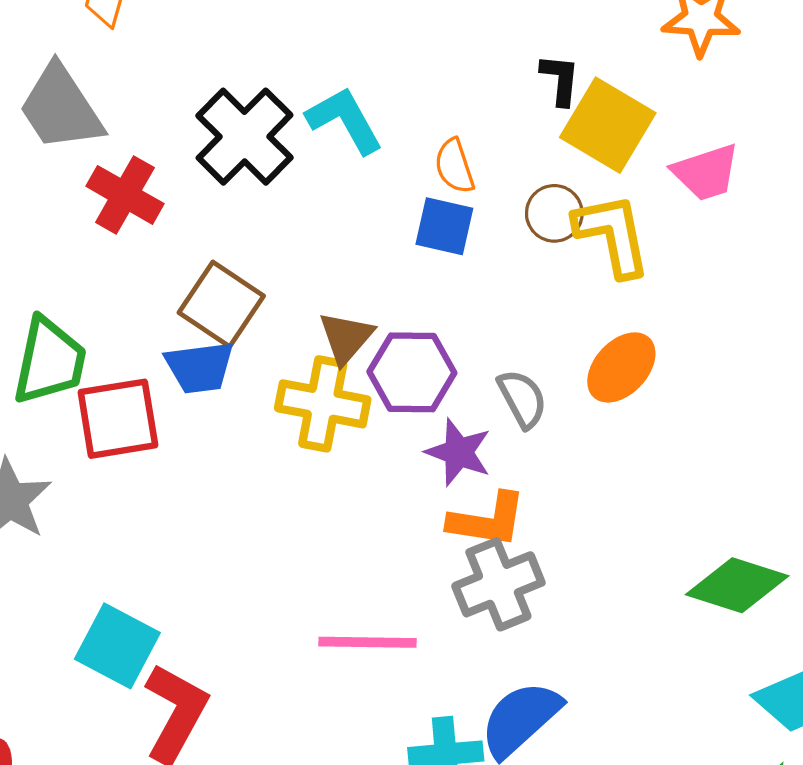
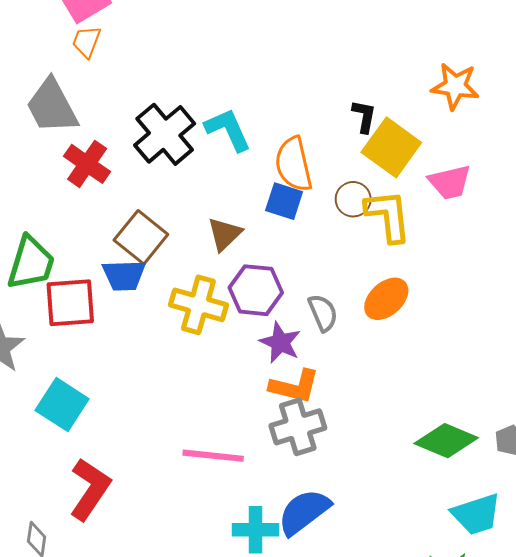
orange semicircle: (454, 166) -> (294, 164), size x1.6
brown triangle: (346, 338) -> (225, 234), moved
cyan square: (117, 646) -> (62, 405), moved

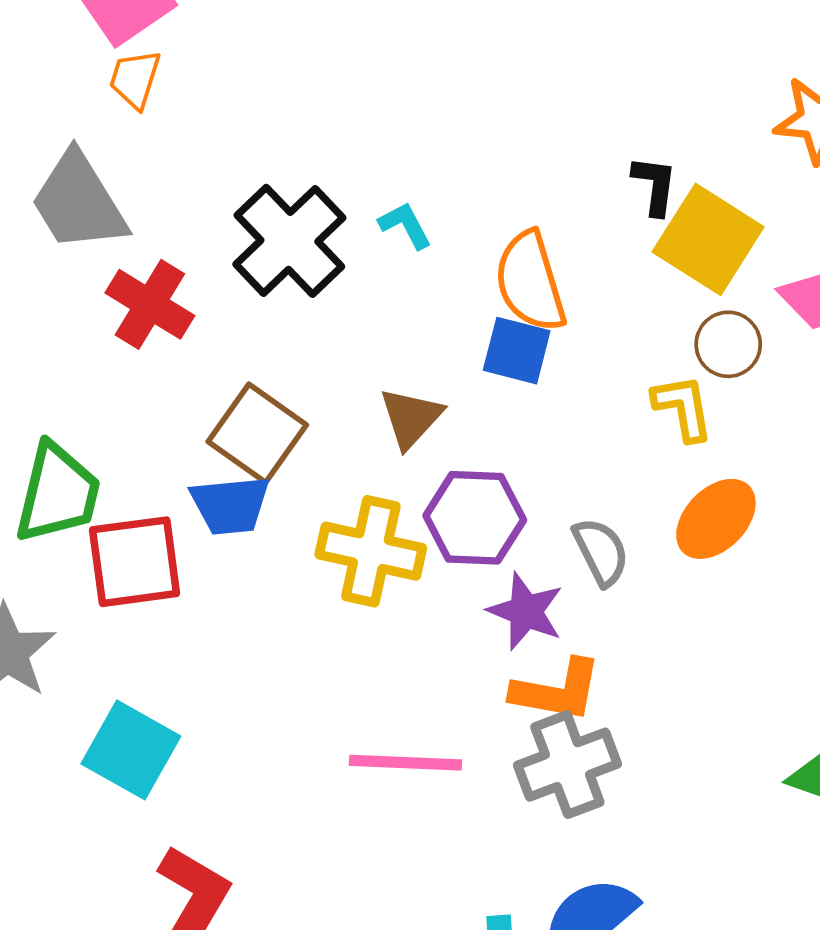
cyan L-shape: (228, 130) -> (405, 225), size x0.6
brown circle: (353, 199) -> (728, 344), moved
yellow L-shape: (388, 216) -> (683, 408), moved, size x0.7
pink line: (213, 456) -> (405, 763), moved

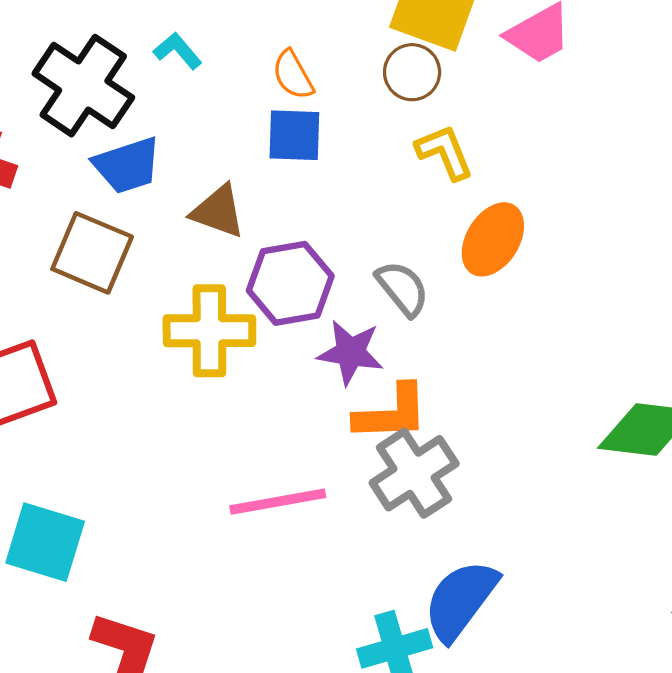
orange semicircle: (530, 282) -> (293, 75), size x0.6
brown circle: (728, 344) -> (412, 72), moved
brown triangle: (411, 418) -> (218, 211), turned -40
blue trapezoid: (230, 505) -> (127, 165), moved

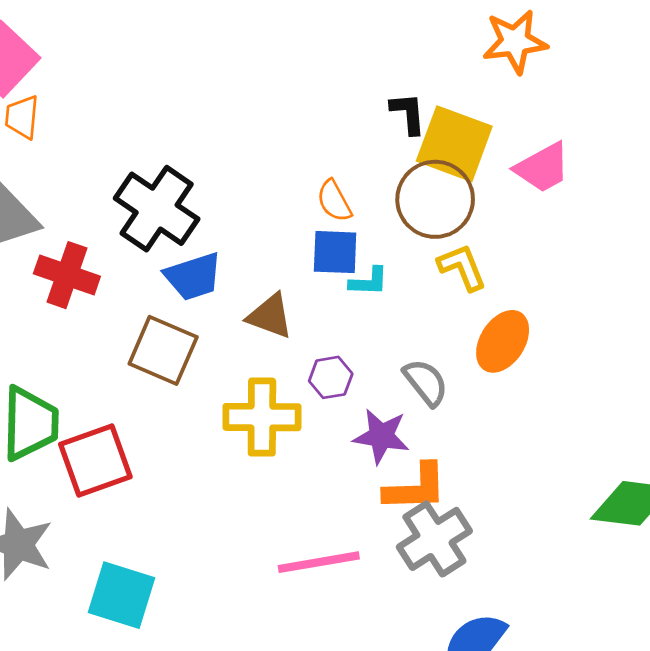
cyan L-shape: (178, 51) -> (369, 282), moved, turned 132
brown circle: (412, 72) -> (435, 199), size x1.6
purple hexagon: (290, 283) -> (331, 377), size x0.6

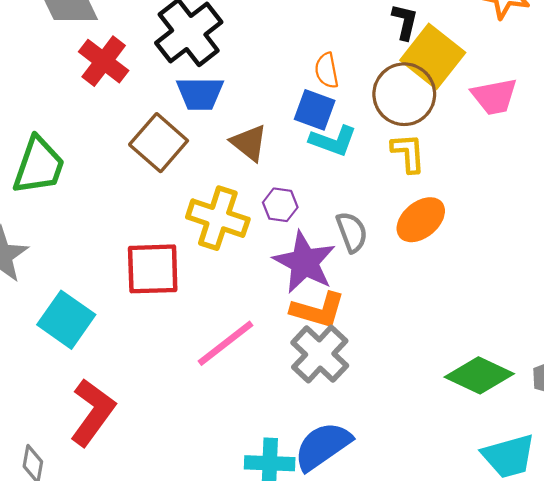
cyan L-shape: (369, 282) -> (333, 141), size x1.4
purple star: (381, 436) -> (304, 262), size x1.4
red square: (95, 461) -> (153, 269), moved
gray cross: (434, 539) -> (320, 354), turned -32
pink line: (319, 562) -> (225, 343), turned -46

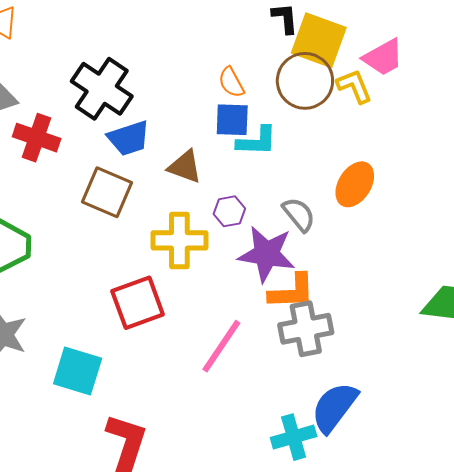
yellow L-shape: (408, 153) -> (354, 86), moved
gray cross: (320, 354) -> (306, 329), turned -36

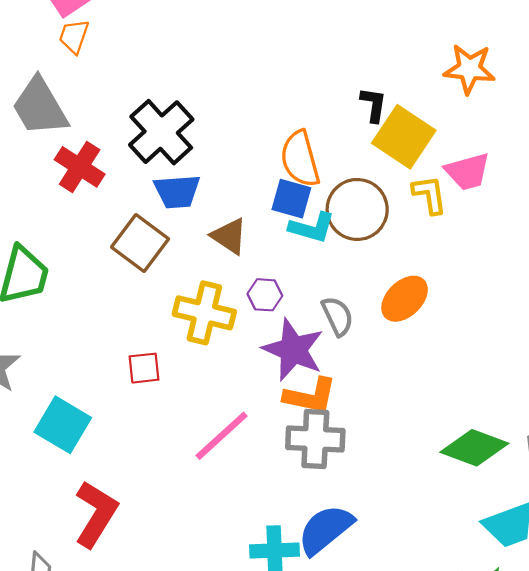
brown circle: (305, 81) -> (357, 209), moved
orange semicircle: (231, 82) -> (300, 159), size x1.6
red square: (138, 303) -> (144, 368), size x0.6

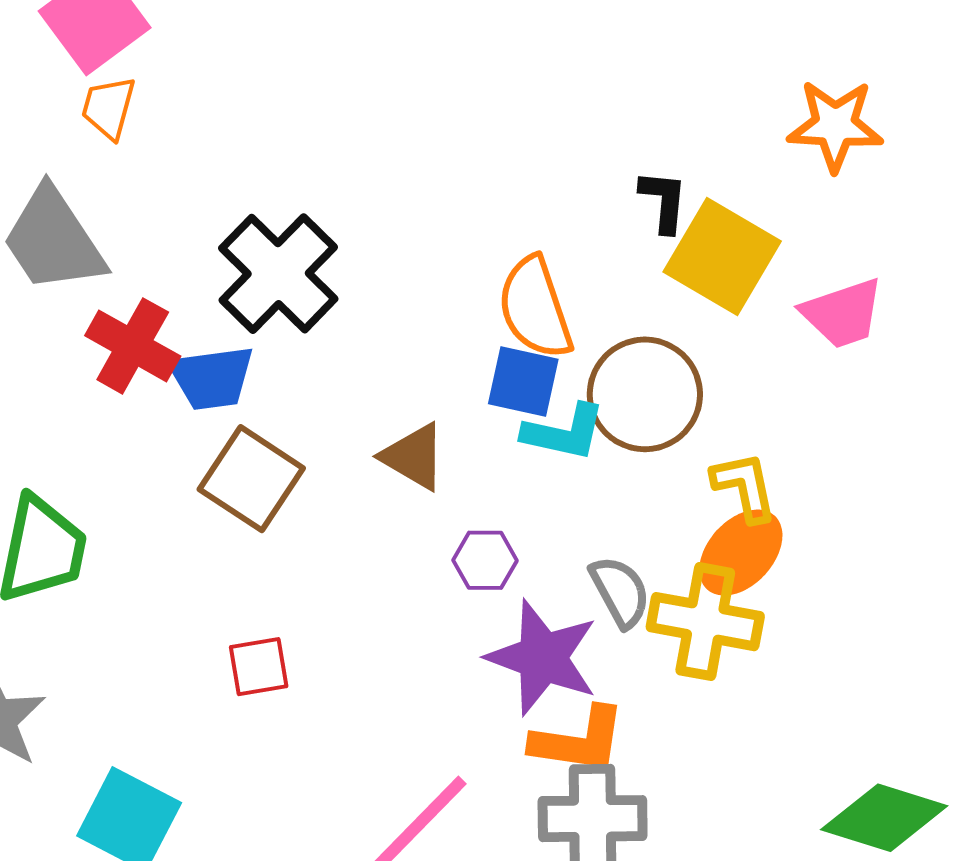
blue trapezoid: (177, 191) -> (212, 378), moved
yellow L-shape: (430, 195) -> (744, 487), moved
yellow cross: (204, 313) -> (705, 622), moved
red square: (144, 368) -> (259, 667), moved

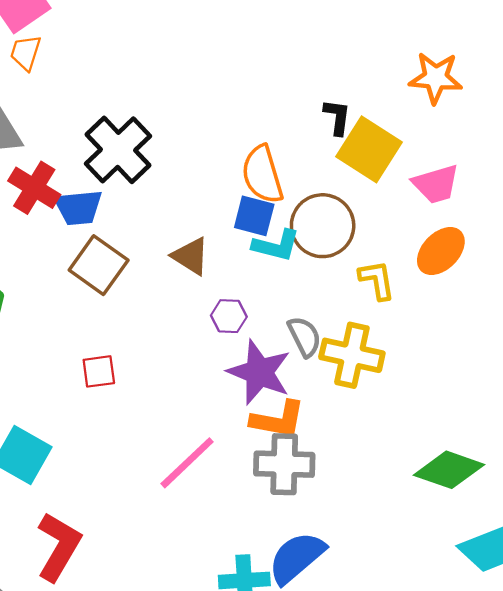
orange ellipse: (741, 553) -> (441, 251), moved

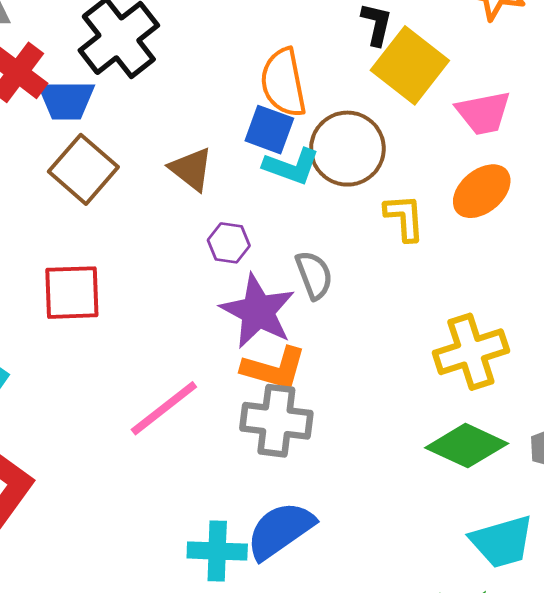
yellow cross: (352, 355) -> (471, 352), moved, turned -36
red square: (99, 371) -> (72, 293), size x1.5

